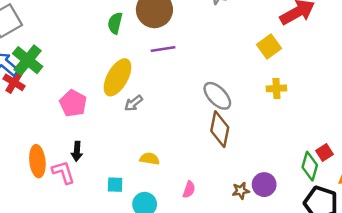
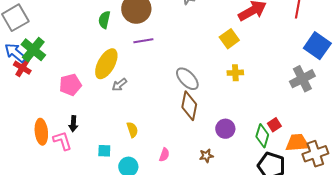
pink pentagon: (73, 103) -> (70, 85), turned 30
yellow semicircle: (150, 159) -> (132, 130), turned 63
purple circle: (264, 185) -> (225, 129), moved

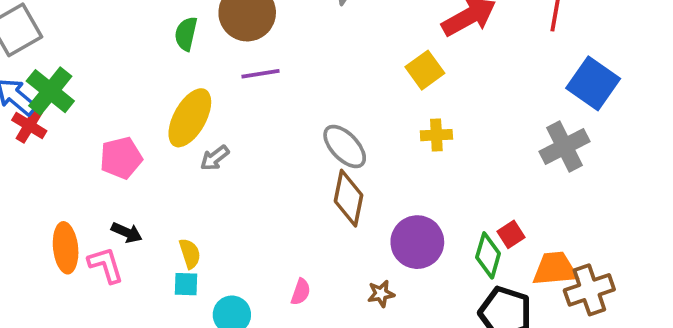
black arrow: (73, 124) -> (127, 233), turned -70
purple circle: (225, 129) -> (417, 242), size x1.4
yellow semicircle: (132, 130) -> (190, 254), moved

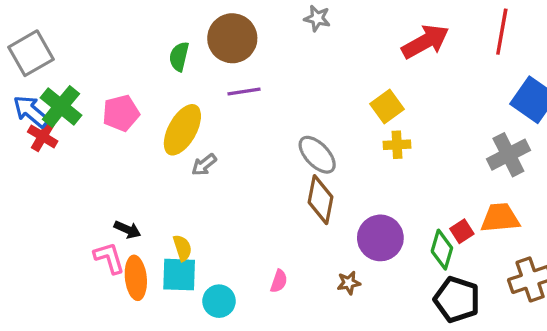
yellow square: (425, 70) -> (387, 106), moved
pink pentagon: (121, 158) -> (121, 113), moved
orange ellipse: (66, 248) -> (136, 278), moved
orange trapezoid: (555, 269) -> (500, 218), moved
cyan square: (186, 284) -> (179, 275), size x1.6

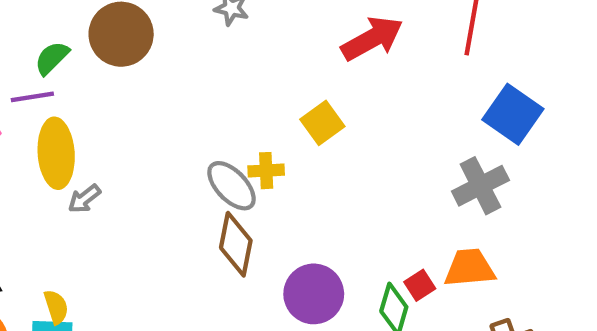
green semicircle: (179, 57) -> (52, 58), turned 32
purple line: (244, 91) -> (32, 97), moved
yellow ellipse: (182, 130) -> (56, 153), turned -33
yellow cross: (397, 145) -> (266, 171), moved

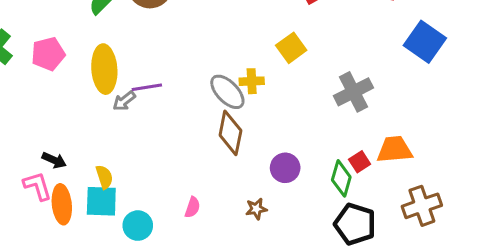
purple line: (32, 97) -> (147, 87), moved
gray cross: (480, 186) -> (353, 92), moved
purple circle: (314, 294) -> (285, 168), size x0.7

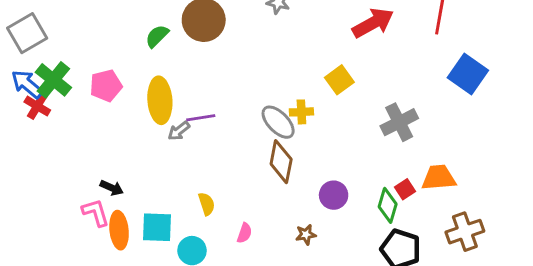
yellow semicircle: (104, 177) -> (207, 204), moved

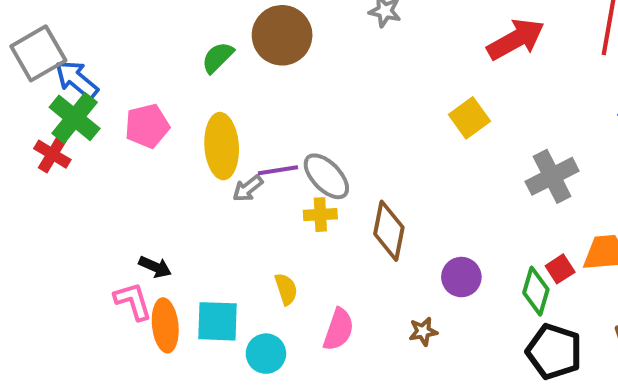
blue arrow: (27, 84) -> (77, 80), moved
yellow cross: (301, 112) -> (320, 215), moved
gray ellipse: (278, 122) -> (326, 176), moved
pink semicircle: (245, 233) -> (338, 329), size x1.5

